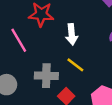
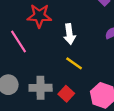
gray cross: (46, 76) -> (41, 88), moved

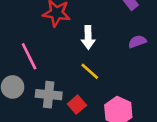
pink line: (18, 42) -> (29, 56), moved

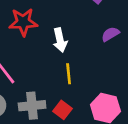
yellow line: (90, 71) -> (69, 74), turned 54

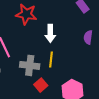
purple semicircle: (110, 34) -> (88, 37), turned -64
gray cross: (32, 106) -> (30, 65), moved

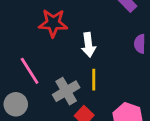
gray cross: (30, 65) -> (66, 91), turned -30

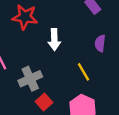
yellow line: (94, 80) -> (84, 72), moved, turned -36

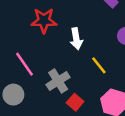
yellow line: (84, 72) -> (99, 65), moved

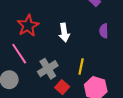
red star: (44, 21) -> (28, 26), moved, turned -30
yellow line: (99, 65) -> (81, 66), moved, turned 49

